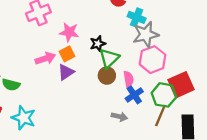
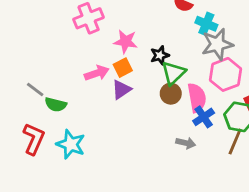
pink semicircle: (129, 79) -> (197, 98), size x1.5

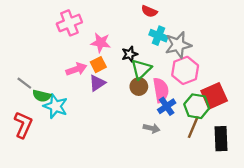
cyan cross: (206, 24) -> (159, 36), moved
cyan star: (71, 144) -> (56, 106), moved

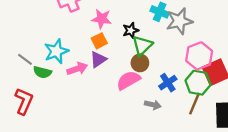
pink arrow: (76, 69) -> (77, 69), moved
pink hexagon: (185, 70) -> (199, 56), moved
pink semicircle: (161, 90) -> (128, 80), moved, turned -110
cyan star: (56, 106) -> (56, 51), moved, turned 30

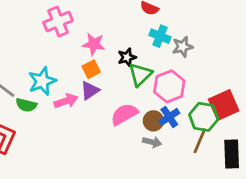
gray star: (179, 21) -> (183, 47), size x0.7
pink hexagon: (199, 56) -> (169, 86), moved
brown circle: (140, 63) -> (153, 121), moved

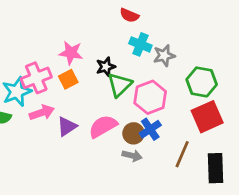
pink cross: (58, 22) -> (36, 78), moved
purple triangle: (90, 90) -> (67, 126), moved
green hexagon: (204, 117) -> (202, 82), moved

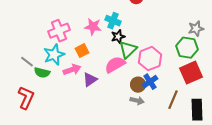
cyan cross: (140, 44) -> (113, 21), moved
gray star: (164, 56) -> (196, 29), moved
pink cross: (36, 78) -> (59, 31), moved
orange square: (68, 79) -> (82, 51), moved
pink semicircle: (103, 126) -> (115, 65), moved

